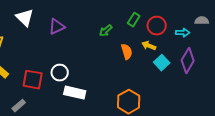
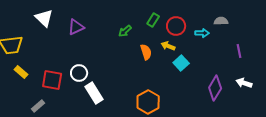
purple diamond: (188, 61) -> (215, 88), moved
white rectangle: (75, 93) -> (94, 93), turned 45

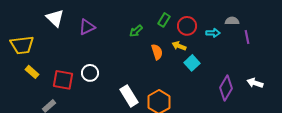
purple line: (239, 51) -> (247, 37), moved
white rectangle: (94, 93) -> (129, 96), moved

